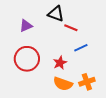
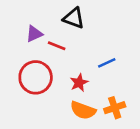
red line: (71, 28) -> (57, 46), moved

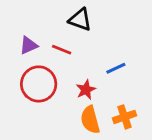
purple triangle: (34, 34) -> (29, 45), moved
orange semicircle: (83, 110) -> (90, 120), turned 55

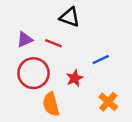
orange cross: (125, 117) -> (108, 102), turned -30
orange semicircle: (90, 120) -> (51, 104), moved

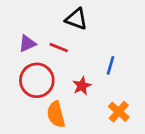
blue line: (101, 59) -> (111, 65), turned -49

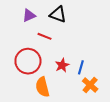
purple triangle: (27, 43) -> (29, 16), moved
blue line: (111, 65) -> (81, 67), moved

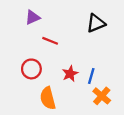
black triangle: (58, 15) -> (96, 23), moved, turned -42
red circle: (28, 61) -> (31, 69), size x0.7

